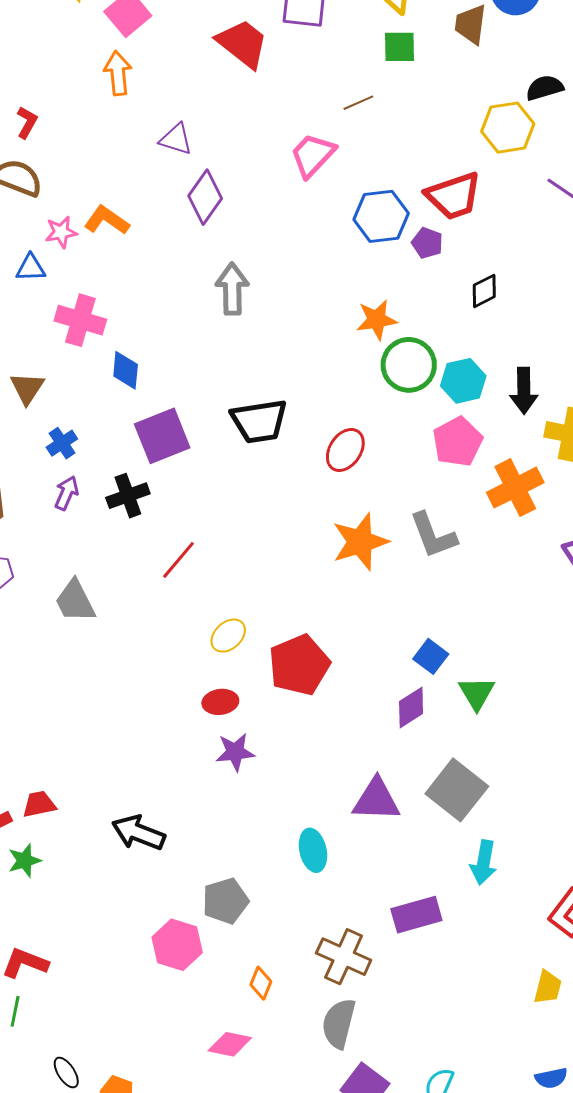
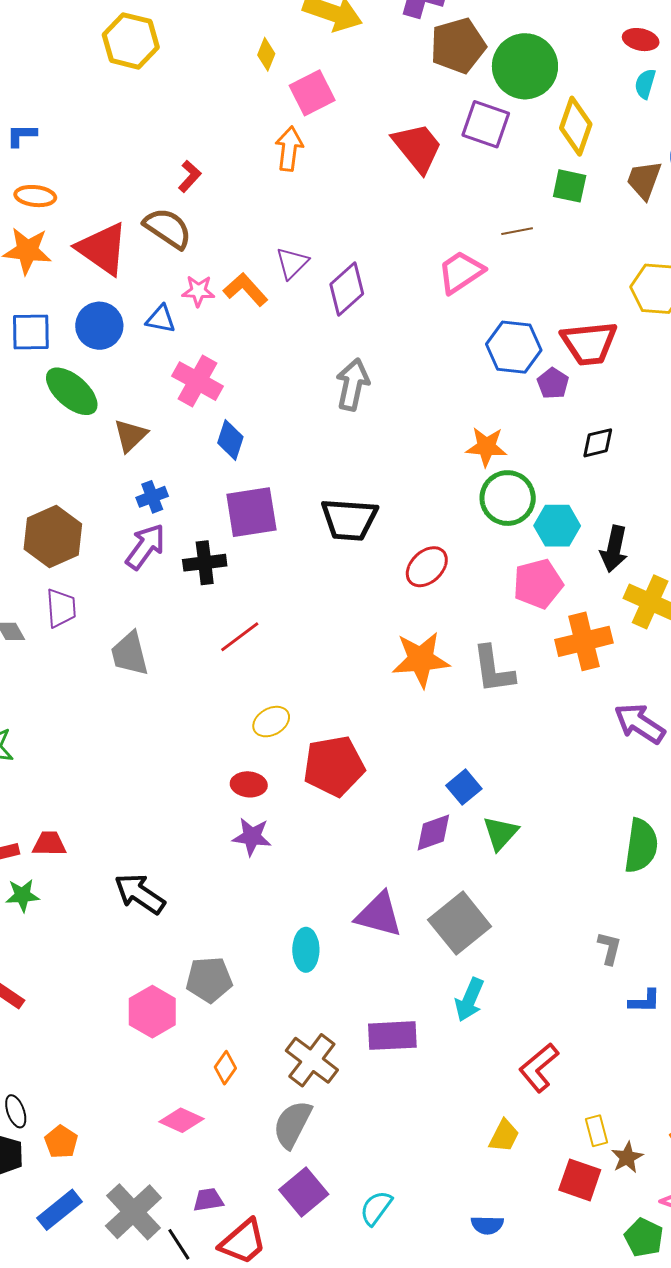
purple triangle: (176, 139) -> (292, 263), moved, turned 45
purple arrow: (67, 493) -> (145, 546), size x1.4

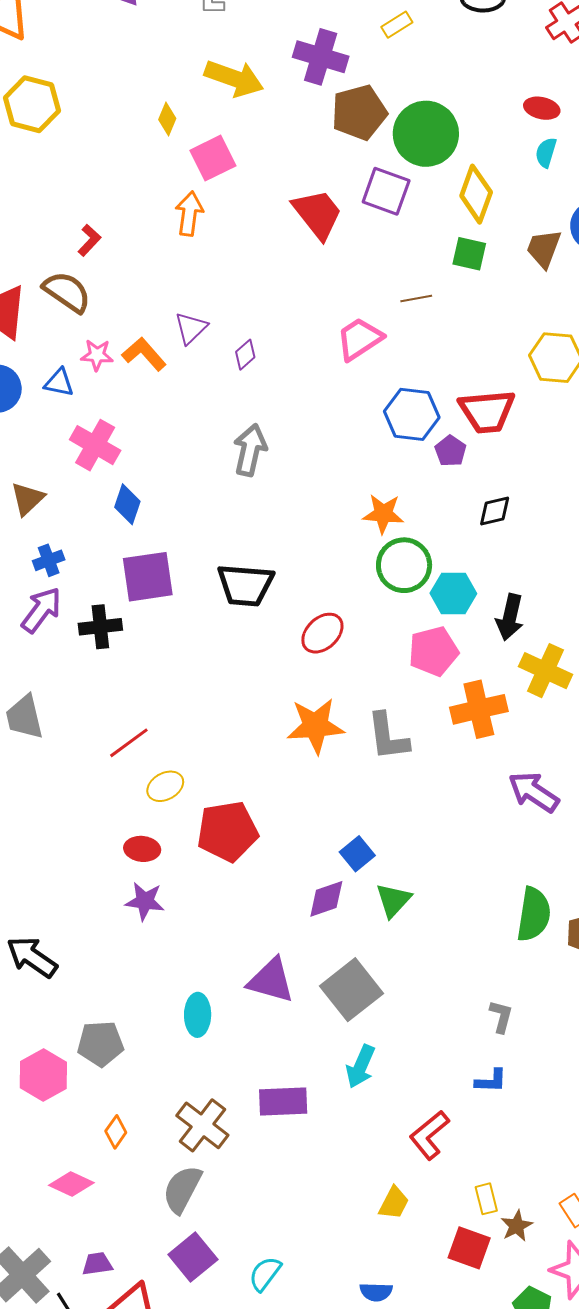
purple diamond: (347, 289) -> (245, 355), size x0.6
red line: (240, 637) -> (129, 743), moved
blue L-shape: (645, 1001) -> (491, 1081), moved

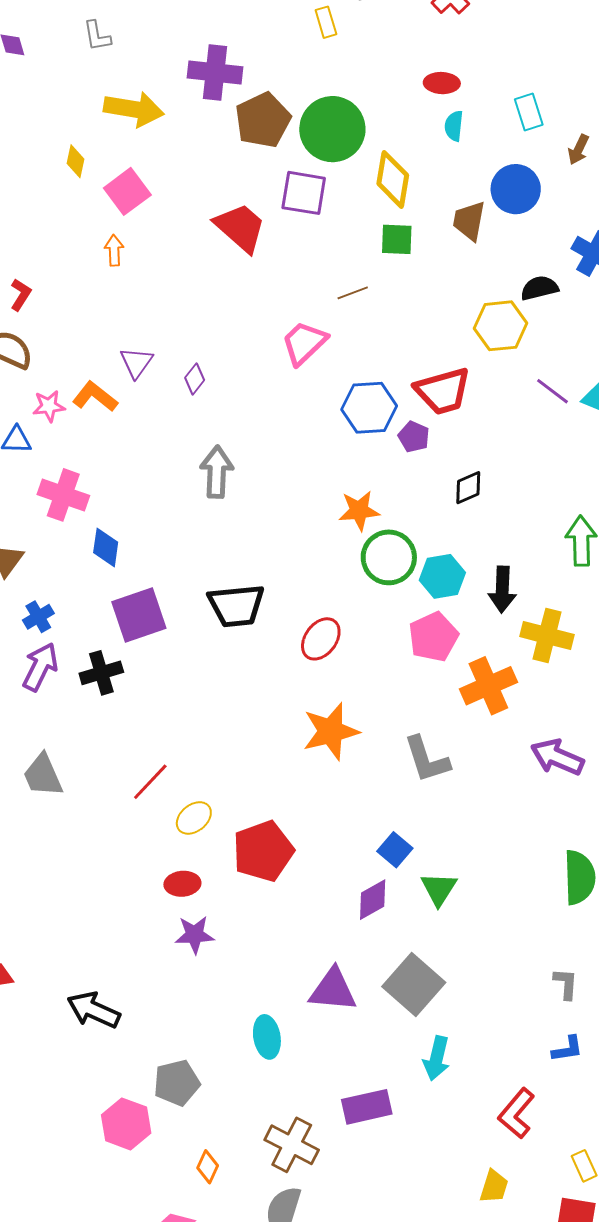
yellow rectangle: (397, 25) -> (326, 22), moved, turned -64
orange arrow: (189, 214) -> (114, 250), size x0.7
gray L-shape: (388, 737) -> (427, 759), moved

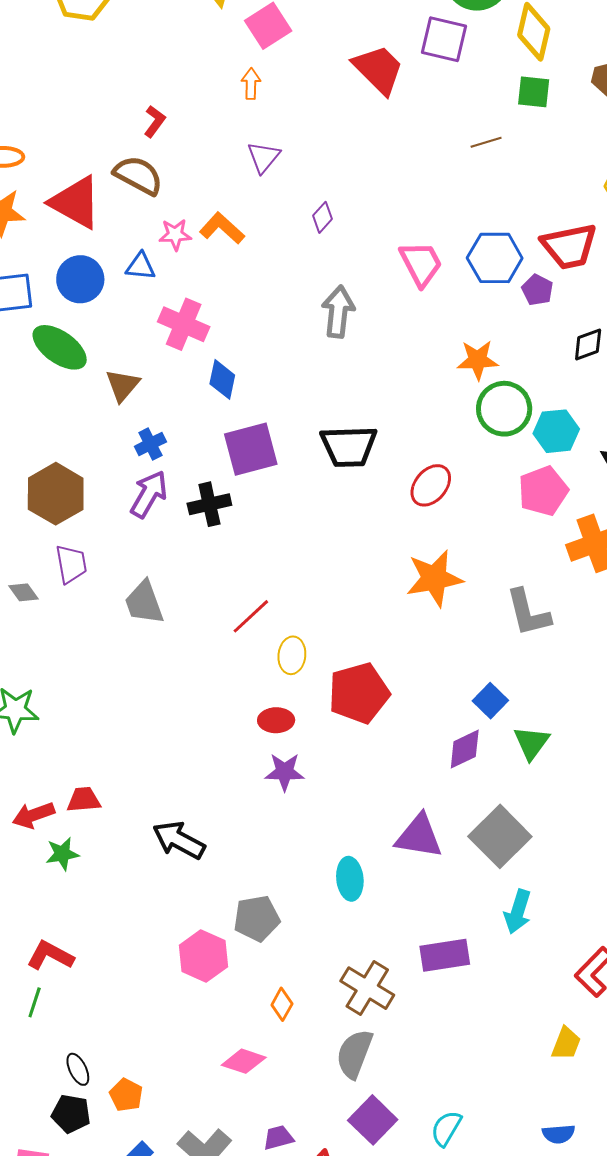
pink trapezoid: (304, 343) -> (421, 264), moved, turned 102
purple triangle: (136, 363) -> (264, 157), moved
yellow ellipse: (194, 818) -> (292, 655), turned -48

